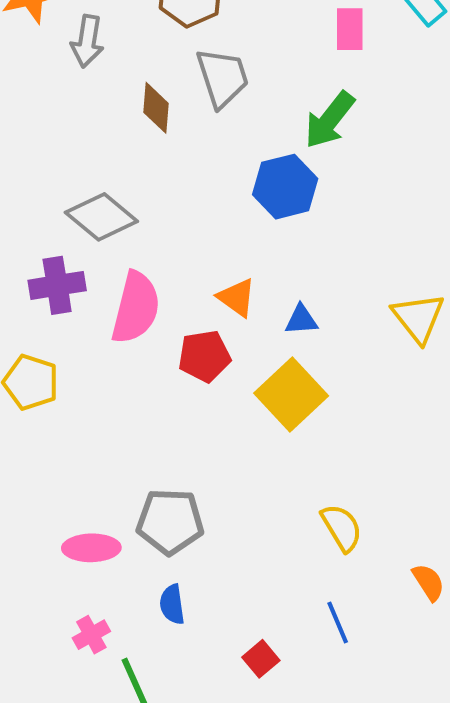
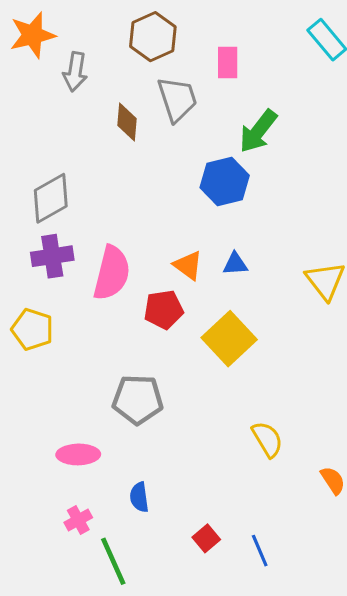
pink rectangle: (350, 29) -> (228, 63), moved
gray diamond: (101, 217) -> (51, 198), moved, turned -69
blue triangle: (301, 320) -> (235, 264), moved
gray pentagon: (170, 522) -> (138, 400), moved
blue line: (338, 623) -> (260, 551), moved

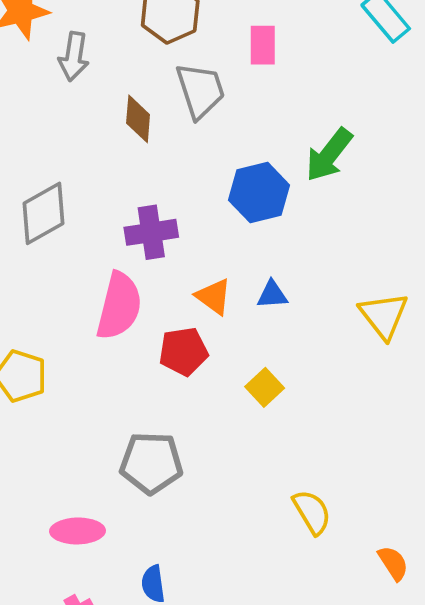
green arrow: (258, 131) -> (329, 155), moved
purple cross: (52, 256) -> (151, 232), moved
yellow square: (229, 339) -> (265, 387), size x0.6

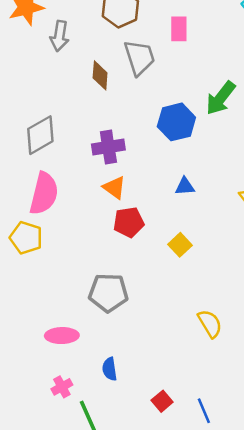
orange triangle: (214, 297) -> (114, 188), moved
pink semicircle: (119, 306) -> (44, 194), moved

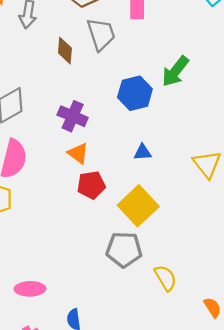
purple cross: (108, 147) -> (73, 116), turned 32
yellow square: (180, 245) -> (138, 206), size x1.8
gray pentagon: (108, 293) -> (124, 249), moved

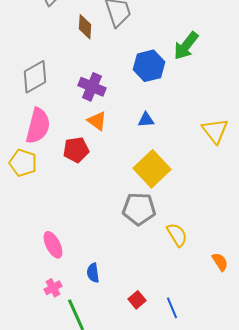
blue triangle: (143, 152) -> (146, 120), moved
red pentagon: (91, 185) -> (76, 150), moved
pink ellipse: (30, 289) -> (53, 245), turned 64

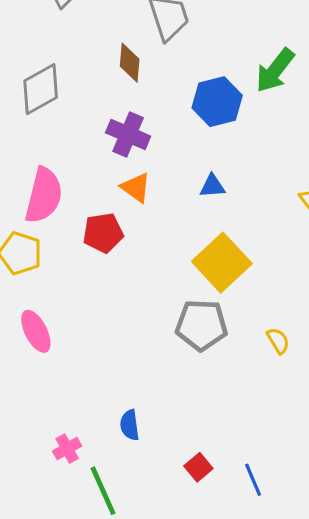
brown diamond: (85, 27) -> (130, 63), moved
gray diamond: (35, 77) -> (41, 89), moved
yellow semicircle: (177, 235) -> (278, 341), moved, size x0.7
pink ellipse: (53, 245) -> (36, 331), moved

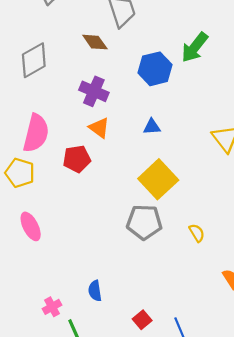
brown diamond: (130, 63) -> (95, 42), turned -40

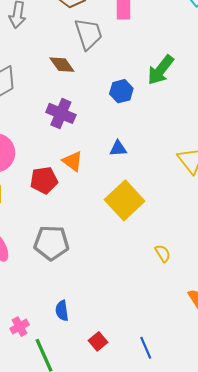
blue hexagon: (155, 69) -> (121, 91), size x0.7
orange triangle: (99, 128) -> (73, 161), moved
gray pentagon: (144, 222) -> (51, 243), moved
red square: (142, 320) -> (98, 341), moved

